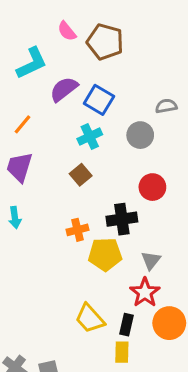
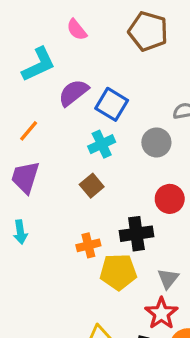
brown pentagon: (105, 42) -> (148, 31), moved

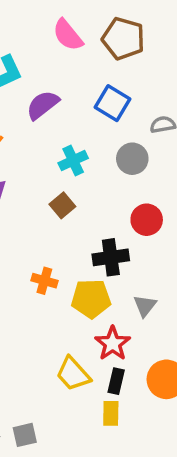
pink semicircle: (77, 30) -> (68, 35), moved, size x1.4
blue square: (112, 104) -> (113, 103), moved
orange cross: (88, 245) -> (44, 281), moved, turned 30
red star: (161, 313) -> (113, 343), moved

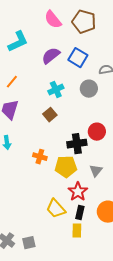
purple semicircle: (43, 105) -> (51, 56), moved
red circle: (147, 220) -> (97, 132), moved

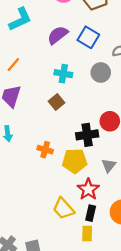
cyan cross: (56, 90) -> (63, 74), turned 35

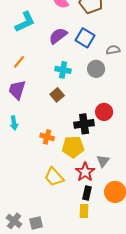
gray triangle: (109, 165) -> (103, 161), moved
yellow trapezoid: (63, 209) -> (54, 177), moved

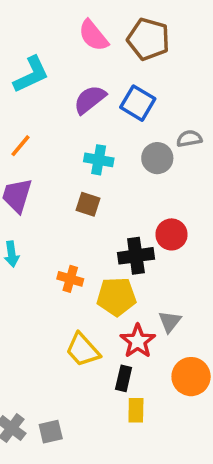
gray semicircle: (113, 50) -> (189, 139), moved
brown square: (57, 95) -> (88, 204), turned -32
black rectangle: (87, 193) -> (124, 378), moved

